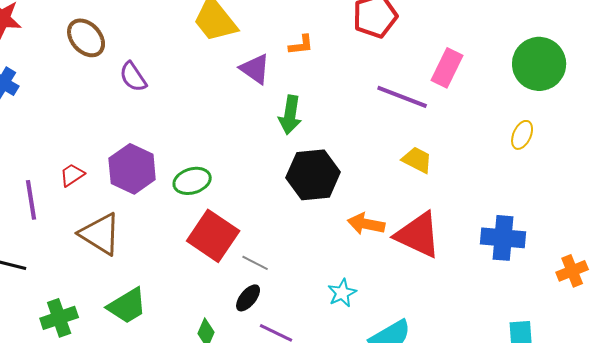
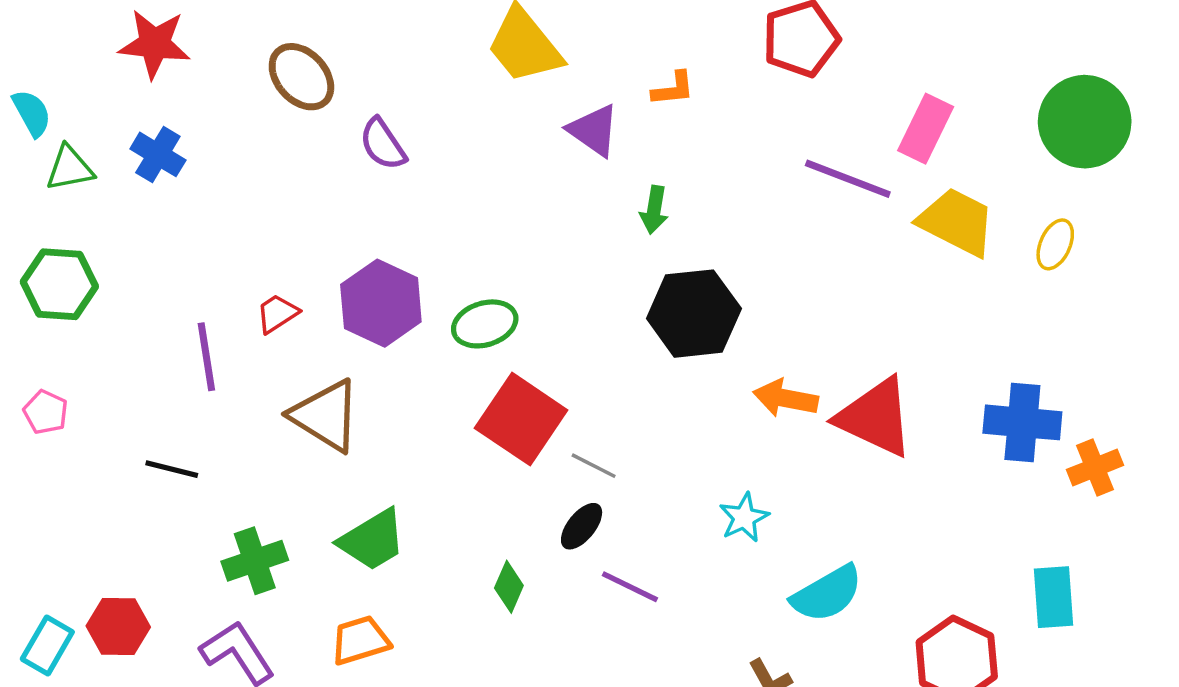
green arrow: (290, 115) -> (654, 210), size x0.7
yellow trapezoid: (417, 160) -> (957, 222), moved, size x1.5
orange cross: (572, 271) -> (1095, 467), moved

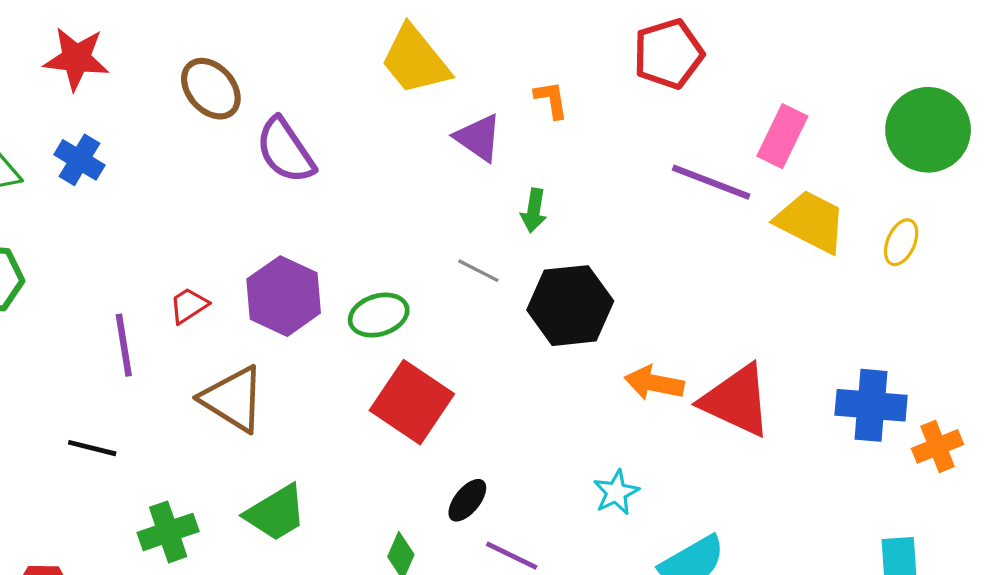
orange L-shape: (673, 89) -> (551, 100), turned -93
purple semicircle: (383, 144) -> (285, 150), size x1.4
gray line: (594, 466) -> (478, 271), moved

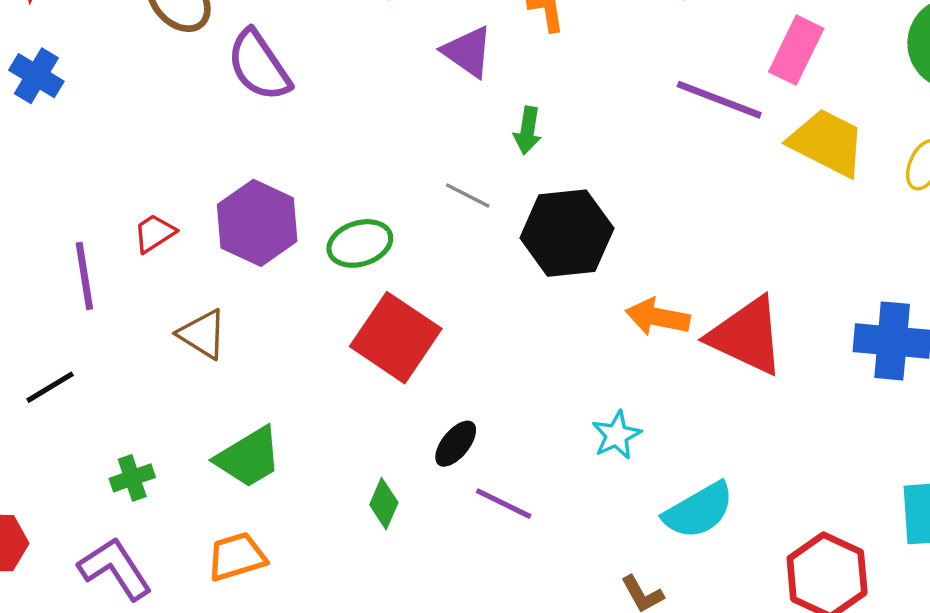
brown triangle: (233, 399) -> (202, 334), size x0.7
black line: (92, 448) -> (50, 387), turned -45
green cross: (168, 532) -> (132, 478), size x0.7

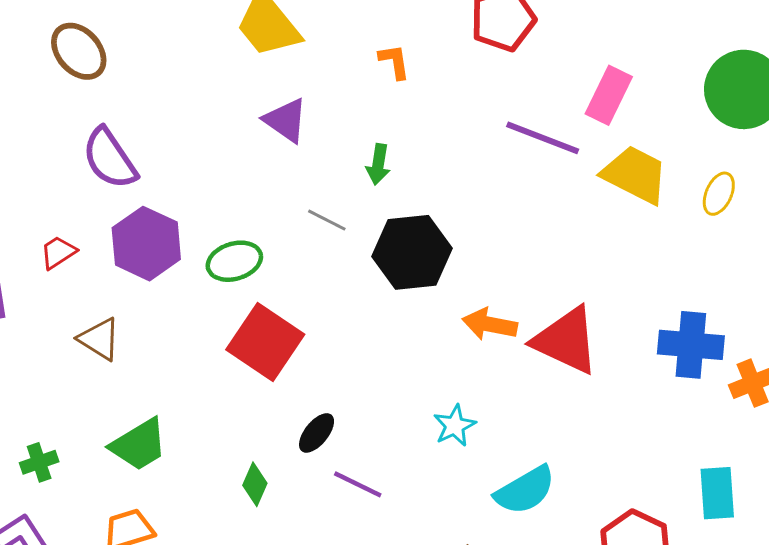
purple triangle: (468, 52) -> (286, 120), moved
purple semicircle: (259, 65) -> (110, 158), moved

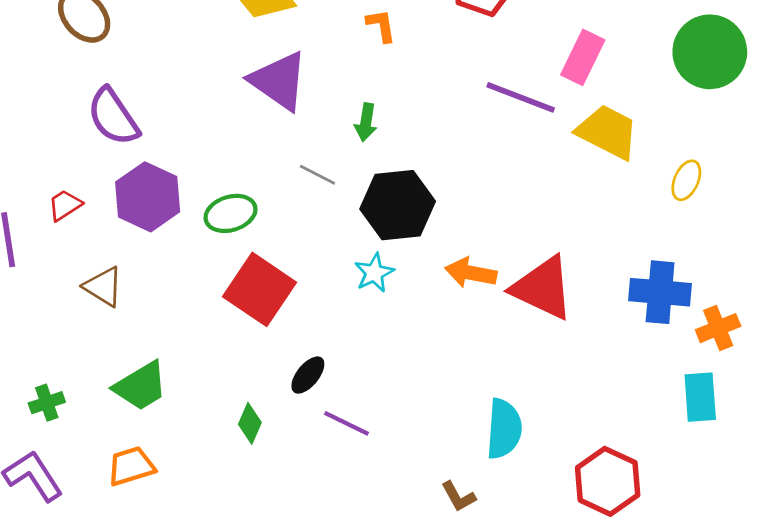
purple triangle: (286, 120) -> (279, 81), size x1.4
yellow ellipse: (719, 194) -> (686, 180), moved
cyan star: (455, 426) -> (374, 273), moved
cyan semicircle: (525, 490) -> (504, 429), turned -56
cyan rectangle: (717, 493) -> (700, 397), moved

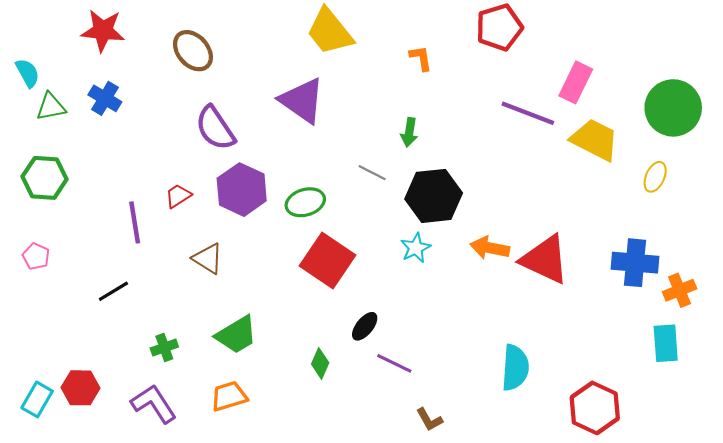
green circle: (710, 52) -> (673, 108), moved
purple triangle: (279, 81) -> (302, 101), moved
brown L-shape: (458, 497) -> (429, 420), moved

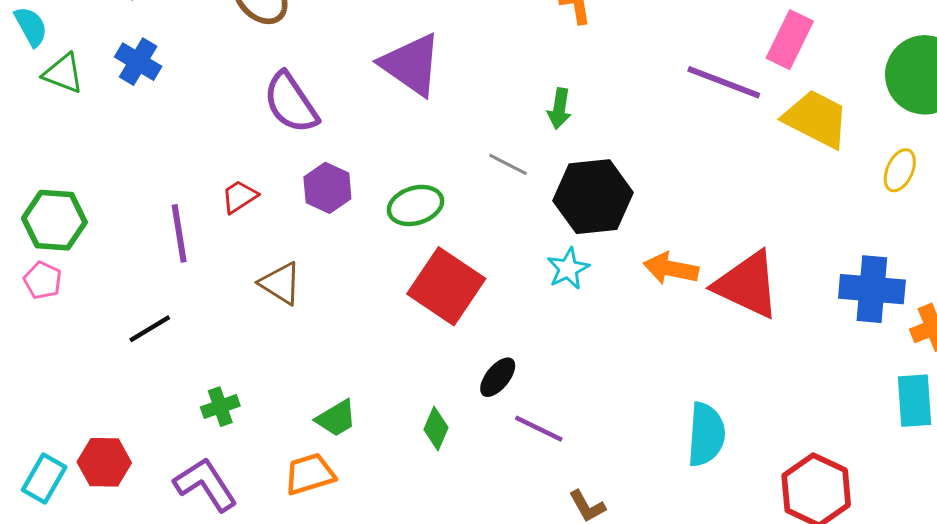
green triangle: (51, 107) -> (63, 73), turned 32
green hexagon: (45, 178) -> (54, 220), moved
purple hexagon: (242, 190) -> (327, 188), size x0.7
green trapezoid: (236, 335) -> (336, 418), moved, size x0.7

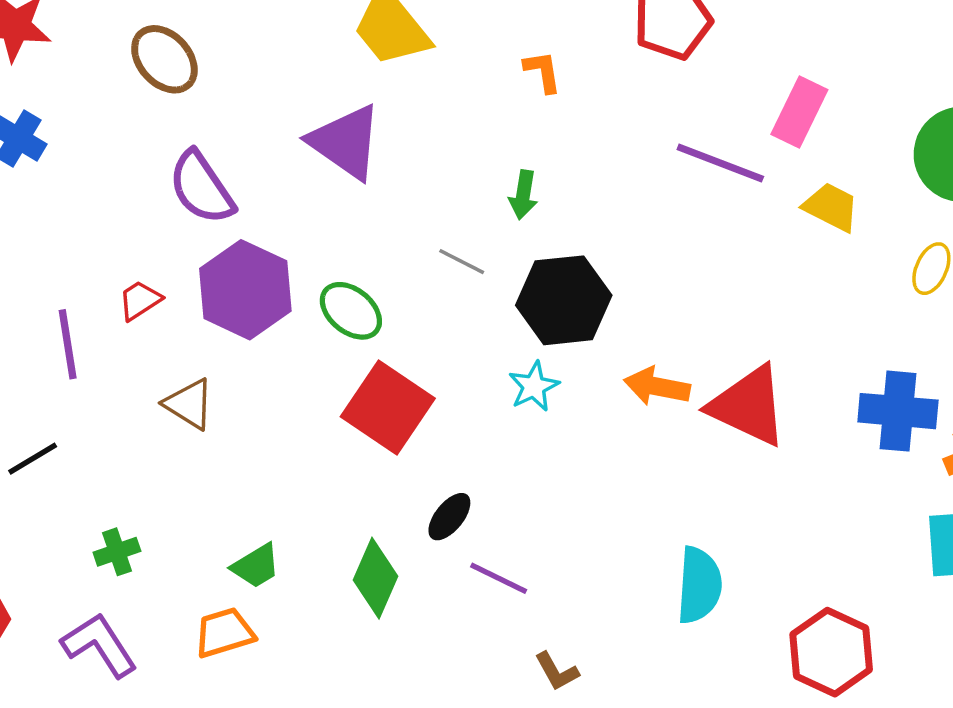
yellow trapezoid: (816, 119) -> (831, 207), size x0.7
purple hexagon: (327, 188) -> (245, 290), size x1.6
green ellipse: (415, 205) -> (351, 311), turned 56
green diamond: (436, 429) -> (376, 578), size x1.5

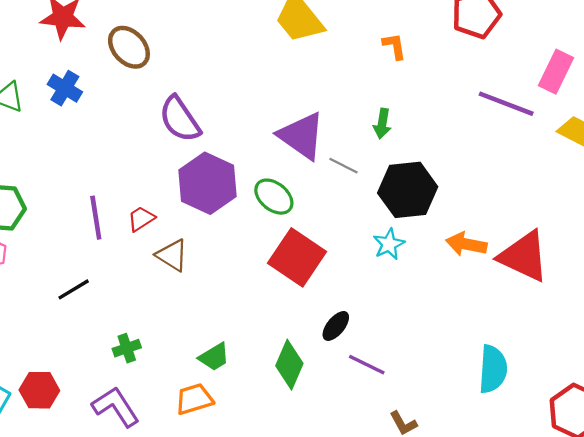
brown ellipse: (164, 59) -> (129, 47), moved
purple triangle: (346, 142) -> (302, 136), moved
red trapezoid: (140, 300) -> (141, 219), moved

